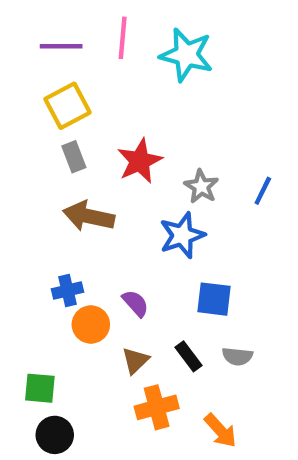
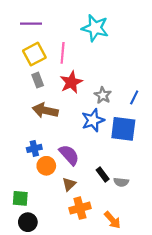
pink line: (123, 38) -> (63, 53), moved
blue square: (214, 299) -> (123, 129), moved, size x1.4
purple semicircle: (135, 303) -> (69, 155), size x1.5
black rectangle: (189, 356) -> (103, 174), moved

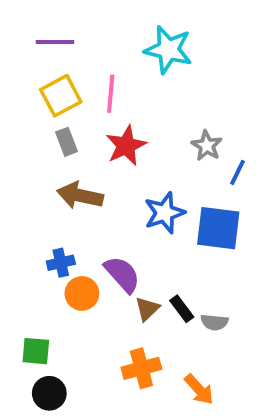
gray star: (103, 95) -> (207, 146), moved
brown triangle: (69, 184) -> (147, 309), moved

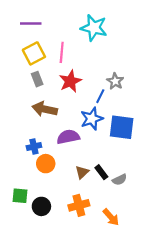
blue line: (237, 172) -> (100, 96), moved
purple semicircle: (122, 274) -> (68, 137), moved, turned -60
gray semicircle: (214, 322) -> (120, 180), turned -32
black circle: (49, 393) -> (41, 206), moved

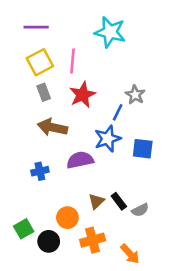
blue square: (122, 127) -> (143, 149), size x0.7
orange circle: (46, 164) -> (67, 218), moved
green square: (20, 196) -> (24, 229), turned -35

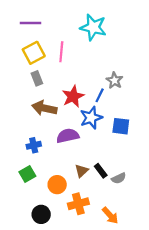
red star: (82, 95) -> (73, 96), moved
green square: (24, 229) -> (27, 174), moved
black circle: (49, 241) -> (41, 214), moved

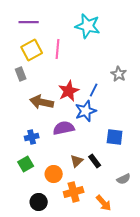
gray rectangle: (37, 78) -> (21, 74), moved
gray star: (114, 80) -> (119, 74), moved
blue square: (121, 126) -> (115, 137), moved
gray semicircle: (119, 178) -> (124, 179), moved

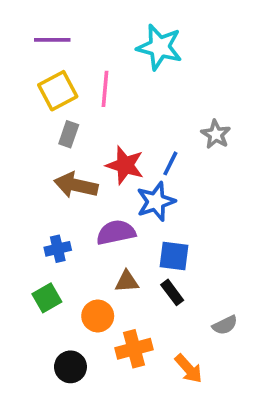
gray rectangle: (21, 74) -> (69, 134), moved, turned 40
red star: (69, 91) -> (125, 165), turned -30
blue square: (115, 137) -> (174, 256), moved
brown triangle: (77, 161) -> (127, 281), moved, turned 40

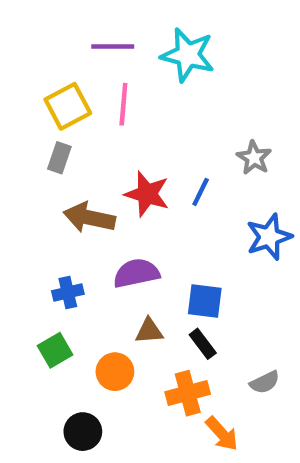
purple line: (52, 40) -> (113, 46), moved
gray rectangle: (69, 134) -> (59, 158), moved
blue star: (156, 202) -> (269, 237), moved
orange cross: (134, 349) -> (188, 393), moved

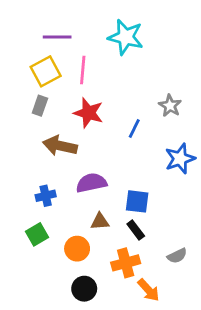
purple line: (113, 46) -> (57, 37), moved
red star: (147, 194) -> (89, 113), moved
black circle: (83, 432) -> (84, 289), moved

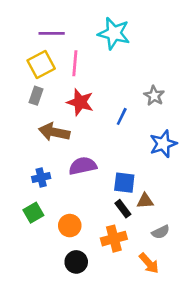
brown triangle: (100, 221) -> (145, 201), moved
orange arrow: (149, 290) -> (149, 263), moved

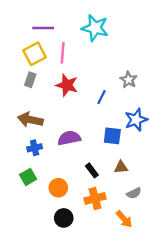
brown arrow: (54, 132) -> (30, 120), moved
blue square: (124, 183) -> (112, 136), moved
black rectangle: (123, 209) -> (92, 170), moved

